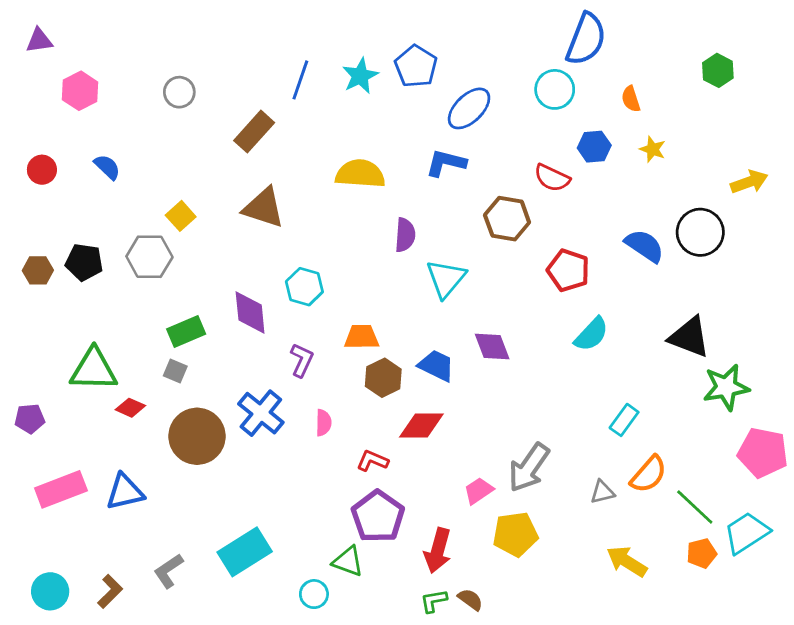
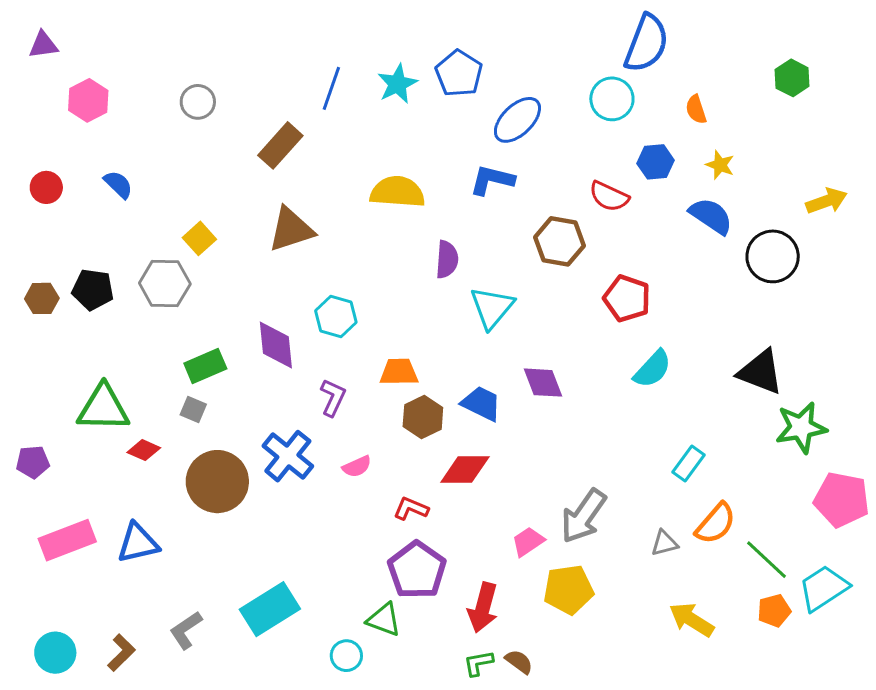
brown triangle: (264, 208) -> (291, 229), turned -36
blue semicircle: (644, 246) -> (711, 216), moved
pink semicircle: (323, 423) -> (357, 467), turned 65

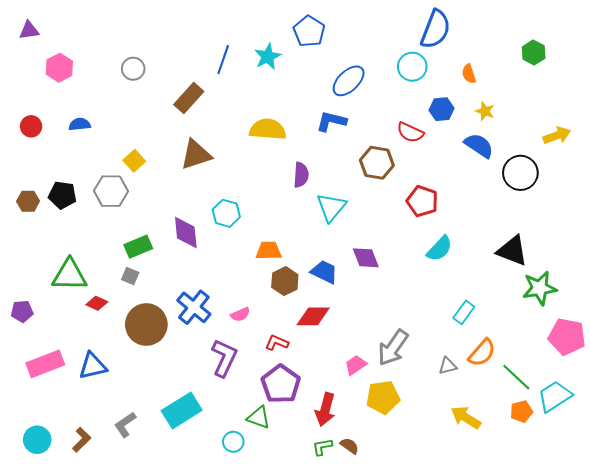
blue pentagon: (459, 73) -> (309, 31), moved
blue semicircle: (118, 184) -> (80, 124), turned -50
purple L-shape: (333, 398) -> (224, 358), moved, size x1.5

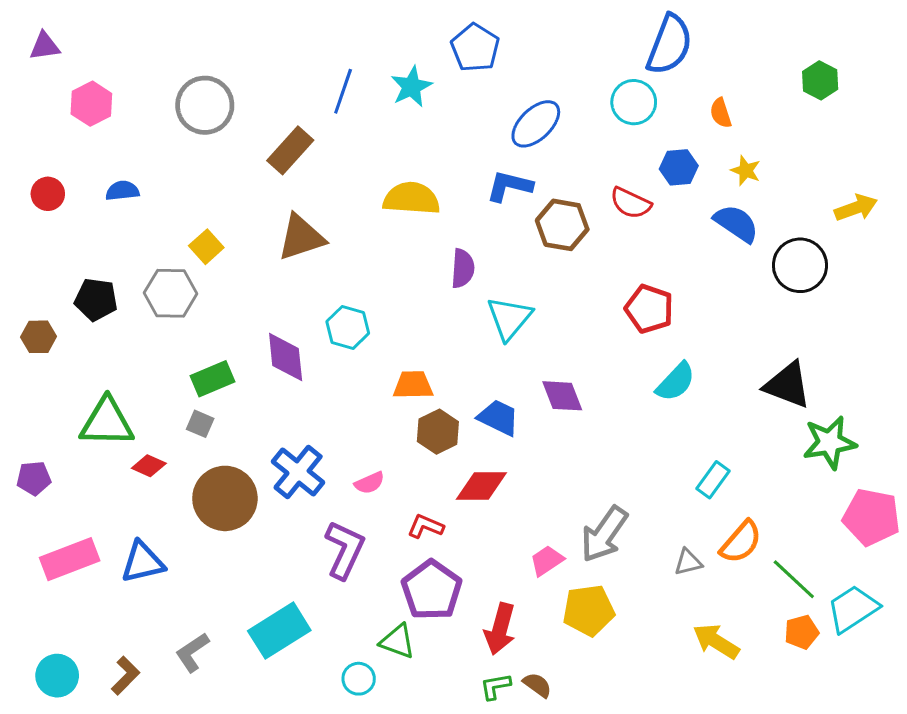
gray circle: (133, 69) -> (205, 105), size x1.6
brown hexagon: (377, 163) -> (562, 225), moved
brown hexagon: (28, 201) -> (38, 337), moved

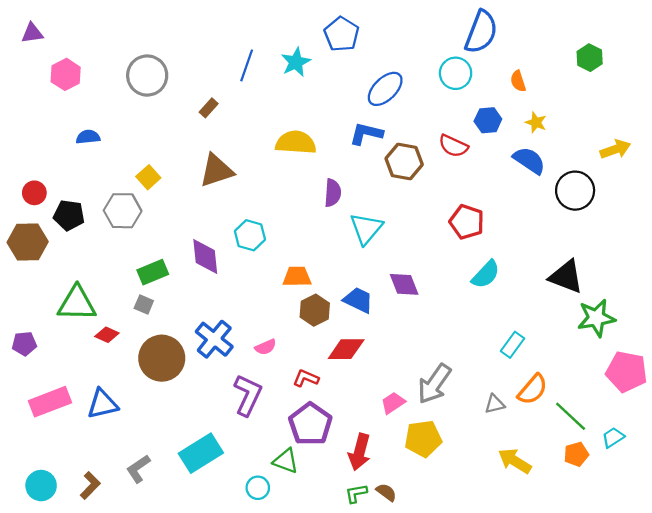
brown rectangle: (290, 150) -> (209, 108), size x0.6
red circle: (48, 194) -> (34, 193), moved
brown hexagon: (38, 337) -> (28, 242), size x1.6
cyan trapezoid: (853, 609) -> (613, 437), size x0.6

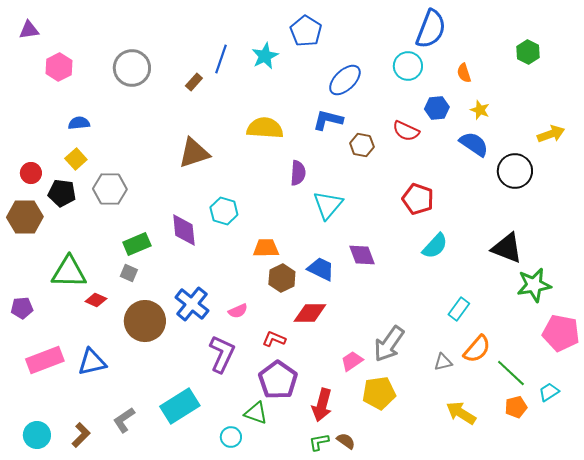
brown rectangle: (209, 108) -> (194, 82), moved
brown hexagon: (404, 162) -> (362, 145), size x0.7
yellow square: (148, 177) -> (76, 159), moved

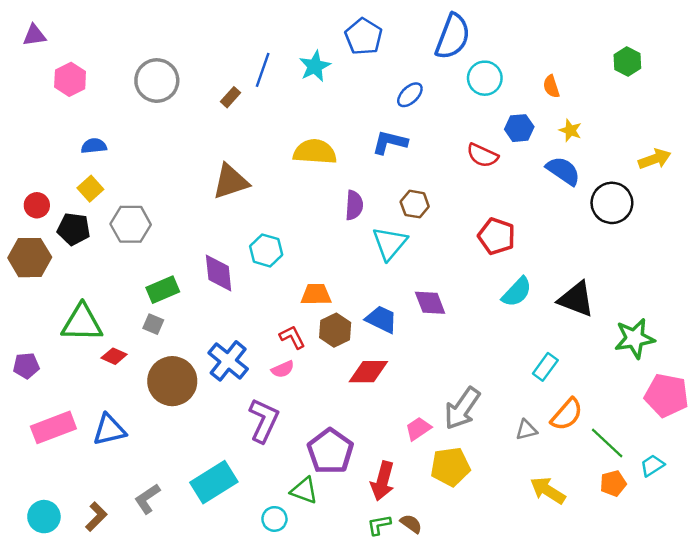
blue semicircle: (431, 29) -> (453, 37), moved
blue ellipse: (345, 80) -> (410, 95), size x0.7
brown hexagon: (362, 145) -> (415, 204), moved
black triangle: (507, 248) -> (576, 299), moved
red L-shape: (274, 339) -> (292, 337), moved, turned 40

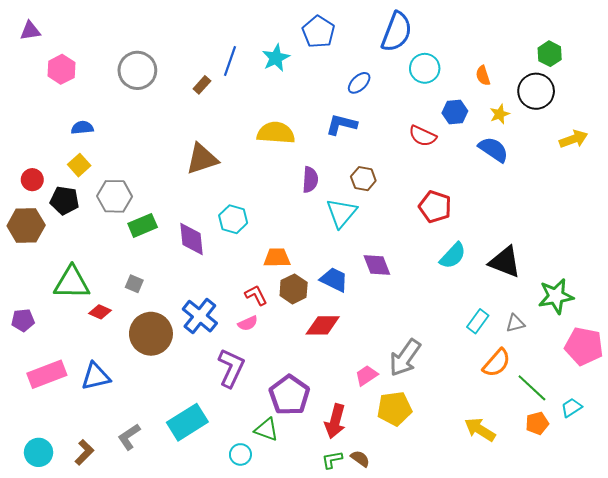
yellow star: (570, 130) -> (500, 114), turned 30
black circle: (612, 203) -> (536, 91), moved
green rectangle: (163, 290) -> (143, 225), moved
gray triangle: (526, 430) -> (515, 323), moved

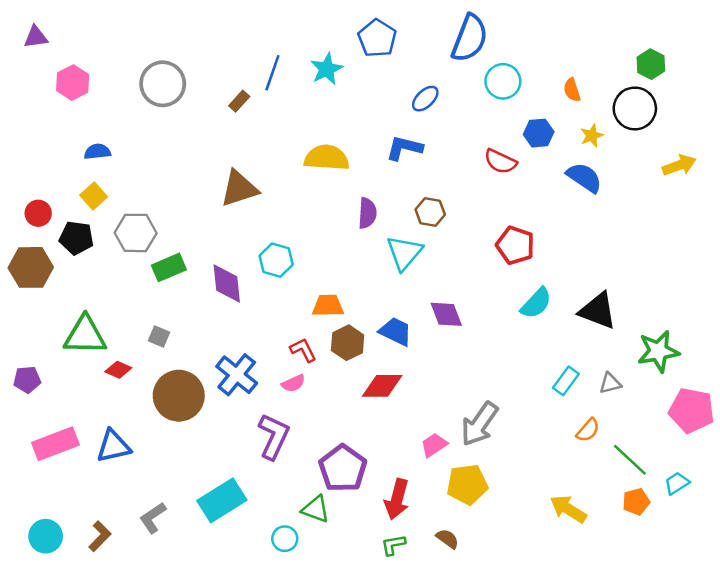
orange semicircle: (497, 363) -> (588, 430), size x0.7
brown semicircle: (360, 459) -> (447, 539), moved

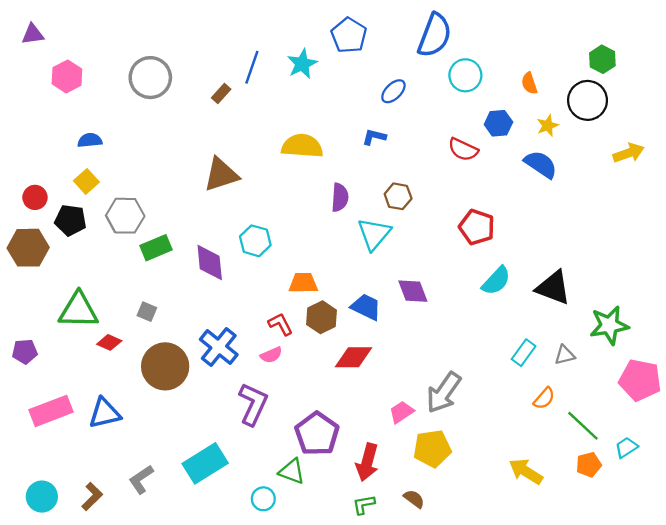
blue L-shape: (404, 148) -> (374, 137), size x0.7

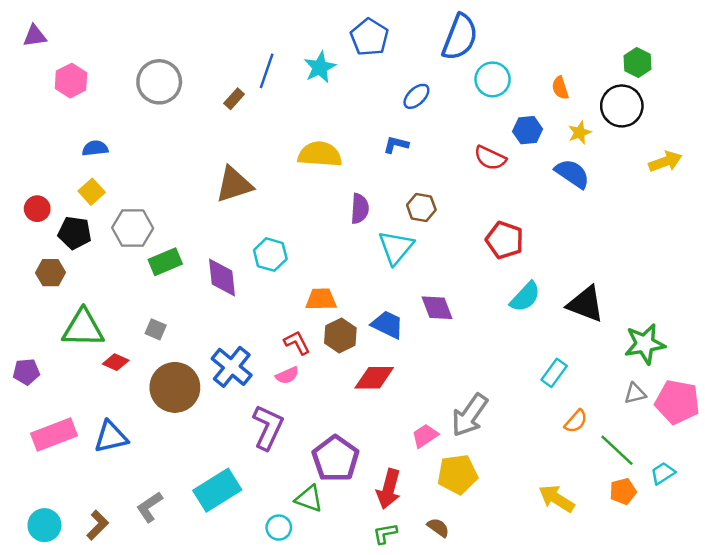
brown hexagon: (28, 248) -> (50, 273), moved, size x0.7
gray triangle: (565, 355) -> (635, 393), moved

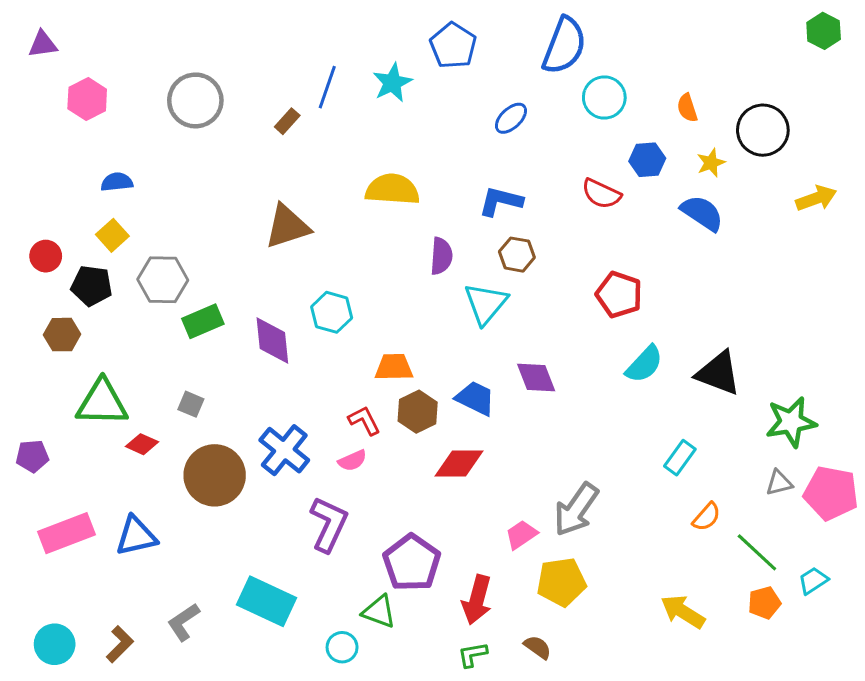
green hexagon: (638, 62) -> (824, 31), moved
blue L-shape: (396, 145) -> (501, 201), moved, size x1.4
cyan rectangle: (217, 490) -> (266, 601), turned 57

